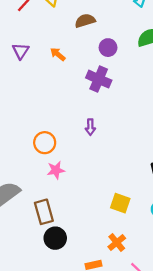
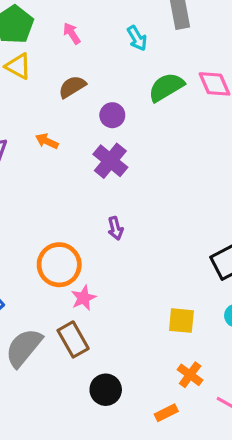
purple cross: (99, 79) -> (110, 161), turned 30
orange circle: (45, 143) -> (59, 265), size x1.4
brown rectangle: (44, 212) -> (73, 339), moved

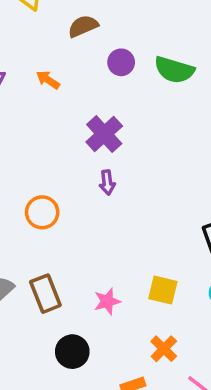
green semicircle: (166, 87) -> (174, 70), moved, turned -141
purple cross: (110, 161) -> (104, 134), moved
orange circle: (59, 265) -> (42, 212), size x0.7
pink star: (84, 298) -> (107, 301), moved

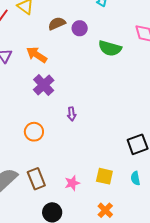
purple circle: (121, 62) -> (80, 28), moved
orange arrow: (48, 80) -> (37, 55), size x1.5
purple cross: (104, 134) -> (44, 85), moved

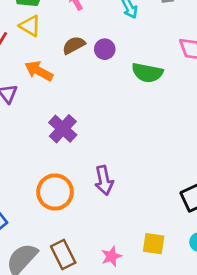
orange arrow: (37, 55) -> (39, 71), moved
purple arrow: (72, 114) -> (104, 180), moved, size x1.5
orange circle: (34, 132) -> (55, 192), size x1.4

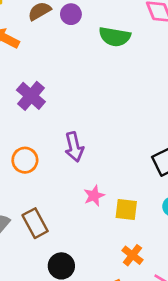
orange circle: (55, 192) -> (25, 160), size x0.7
pink star: (111, 256) -> (94, 196), moved

